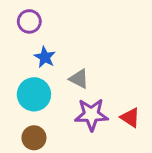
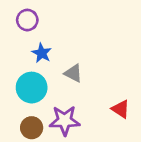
purple star: (91, 115) -> (65, 121), moved

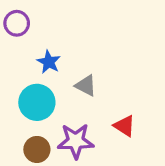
purple circle: (27, 20) -> (17, 23), moved
red triangle: (121, 109) -> (124, 126), moved

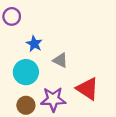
red triangle: (124, 126) -> (87, 89), size x1.5

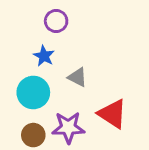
purple circle: (12, 16) -> (56, 21), moved

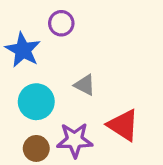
blue star: (44, 56) -> (23, 50), moved, size x1.5

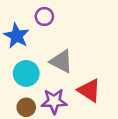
gray triangle: (85, 85) -> (61, 61), size x1.5

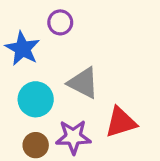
red triangle: (89, 90) -> (121, 122), turned -50

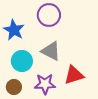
purple circle: (60, 22) -> (49, 15), moved, size x1.5
brown circle: (36, 145) -> (14, 87), moved

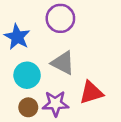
brown circle: (14, 87) -> (28, 107), moved

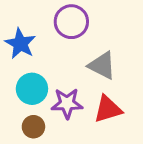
gray triangle: (63, 63) -> (102, 65), moved
purple star: (55, 104) -> (67, 103), moved

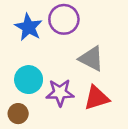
blue star: (20, 44) -> (29, 27), moved
brown circle: (33, 127) -> (18, 114), moved

